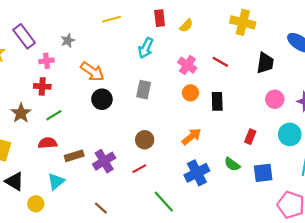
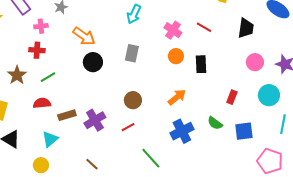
yellow circle: (36, 204) -> (41, 165), moved

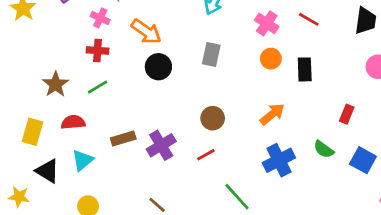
pink cross: (41, 26) -> (100, 18), moved, turned 32
red cross: (37, 50) -> (98, 50), moved
red semicircle: (42, 103) -> (73, 122), moved
blue square: (244, 131) -> (363, 160), turned 36
cyan triangle: (50, 139) -> (83, 160), moved

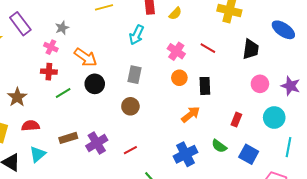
green line: (98, 87) -> (63, 93), moved
orange arrow: (272, 114) -> (191, 114), moved
brown circle: (213, 118) -> (130, 106), moved

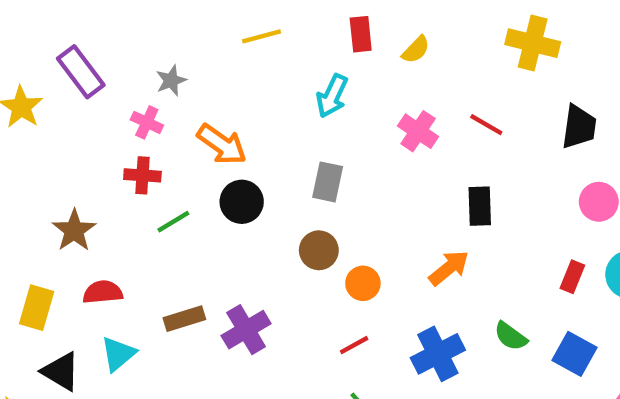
orange circle: (179, 78) -> (363, 283), moved
red rectangle: (236, 120) -> (572, 277), moved
red line: (130, 150) -> (354, 345), moved

